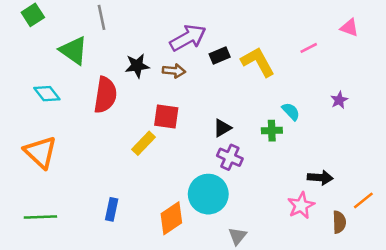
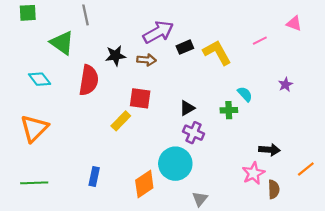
green square: (33, 15) -> (28, 13), turned 30
orange triangle: (40, 152) -> (34, 128), turned 32
brown semicircle: (339, 222) -> (274, 189), moved

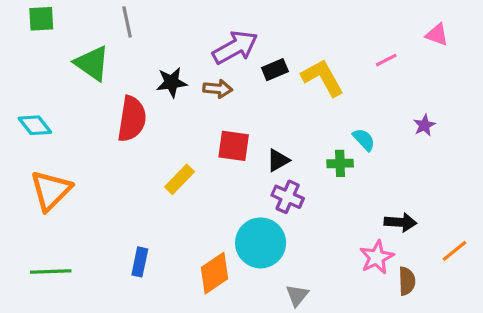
cyan diamond: (40, 79) -> (35, 125), moved
red square: (140, 98) -> (234, 146), moved

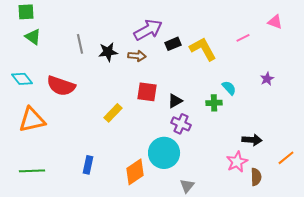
gray line: (127, 22) -> (80, 44), moved
green triangle: (92, 63) -> (33, 37), moved, size x0.7
red semicircle: (132, 119) -> (61, 86), moved, turned 100
orange triangle: (51, 190) -> (32, 120), turned 32

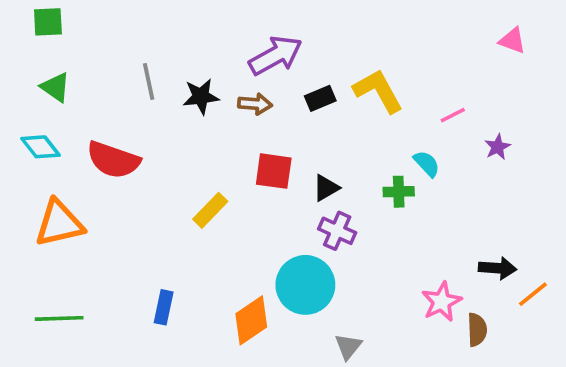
green triangle: (33, 37) -> (55, 87), moved
pink line: (243, 38) -> (453, 115), moved
black rectangle: (173, 44) -> (320, 98), moved
black arrow: (252, 140) -> (498, 268), moved

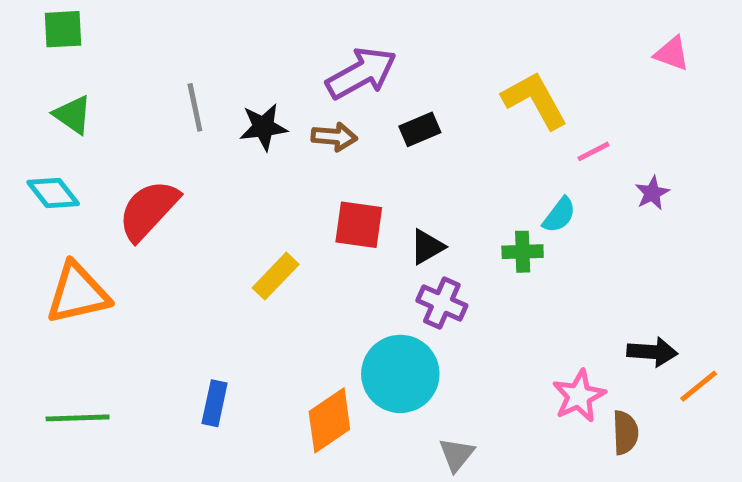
yellow L-shape: (378, 91) -> (535, 100), moved
red semicircle: (113, 160) -> (149, 210), turned 114
cyan semicircle: (427, 164) -> (559, 215), turned 80

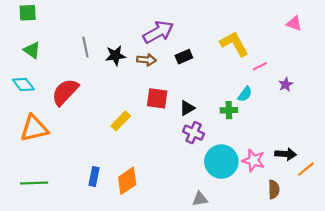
cyan circle: (400, 374) -> (221, 162), moved
pink star: (579, 396) -> (253, 160), moved, turned -30
orange diamond: (329, 420) -> (127, 181), moved
gray triangle: (457, 455) -> (200, 199), turned 42

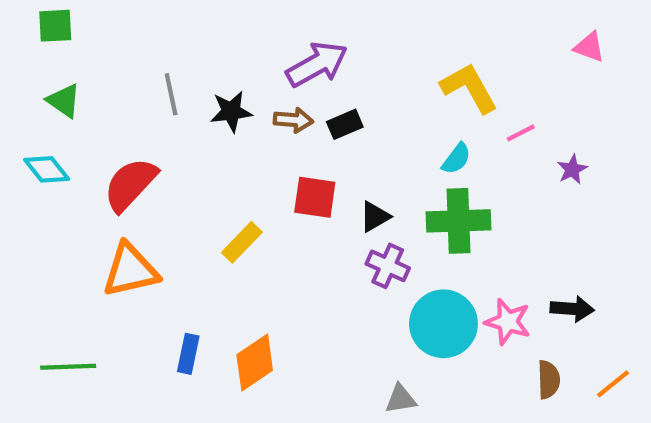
black rectangle: (184, 57) -> (345, 124), moved
cyan semicircle: (245, 94) -> (456, 159), moved
green cross: (229, 110) -> (458, 221), size x1.8
orange triangle: (34, 128) -> (130, 270), moved
orange line: (306, 169) -> (613, 384), moved

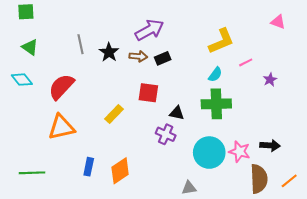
yellow L-shape: (469, 88) -> (221, 41), turned 96
black star: (231, 111) -> (109, 52), turned -30
black triangle: (375, 217) -> (177, 113), moved, turned 42
purple cross: (388, 266) -> (166, 134), moved
brown semicircle: (549, 380) -> (259, 179), size x1.6

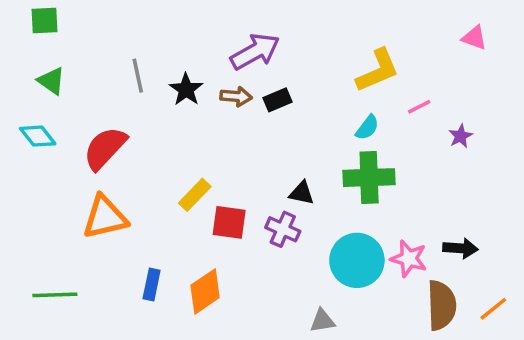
red square: (148, 93) -> (229, 222), moved

